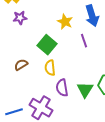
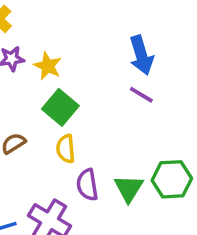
yellow star: (65, 22) -> (48, 66), moved
purple line: (84, 41) -> (141, 95), moved, turned -40

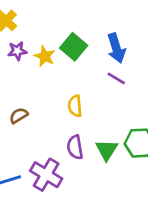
green square: (60, 107) -> (74, 47), moved
yellow semicircle: (66, 149) -> (75, 106), moved

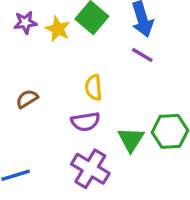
purple semicircle: (75, 147) -> (85, 122), moved, turned -90
purple cross: (46, 175) -> (90, 169), moved

